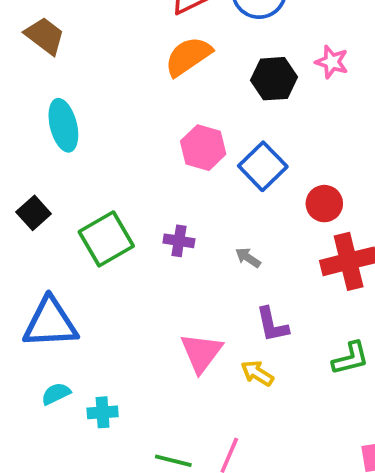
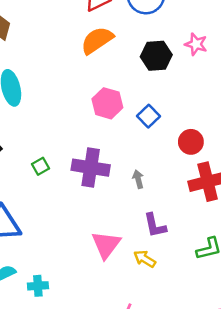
blue square: (263, 166) -> (148, 116), size x0.7
green square: (106, 239) -> (41, 166), size x0.5
purple cross: (179, 241) -> (91, 168), size x1.8
gray arrow: (248, 258) -> (138, 179), turned 42

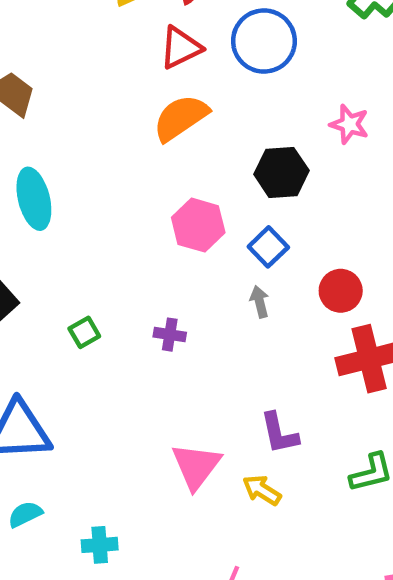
black hexagon: (156, 56) -> (281, 172), moved
purple cross: (91, 168) -> (170, 335), size x0.5
gray arrow: (138, 179) -> (260, 302), moved
cyan cross: (38, 286) -> (100, 545), moved

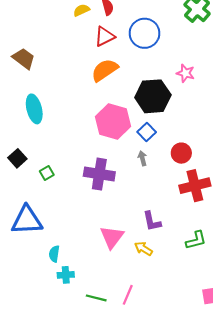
black hexagon: (281, 172) -> (153, 96), size x1.4
pink hexagon: (198, 225) -> (113, 122), size x1.4
green square: (84, 332) -> (47, 173), moved
purple cross: (170, 335) -> (99, 174), size x2.0
cyan semicircle: (25, 514) -> (54, 254), moved, turned -56

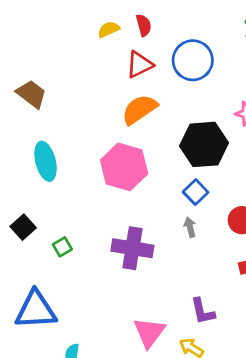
pink hexagon: (113, 122) -> (124, 167), moved

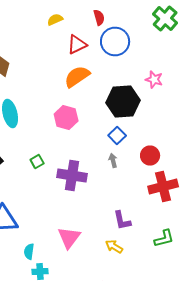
red semicircle: (144, 25) -> (99, 18), moved
pink hexagon: (124, 167) -> (66, 118), size x0.7
green square: (62, 247) -> (37, 162), moved
pink triangle: (149, 332) -> (69, 238), moved

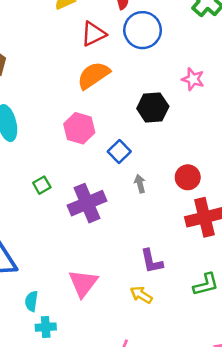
black hexagon: (123, 102) -> (153, 108), size x0.7
blue square: (117, 136) -> (119, 151), moved
purple cross: (72, 176) -> (87, 203), turned -32

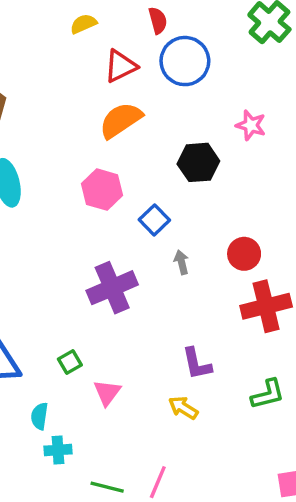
green square: (42, 185) -> (70, 362), moved
pink triangle: (83, 283) -> (107, 392), size x0.7

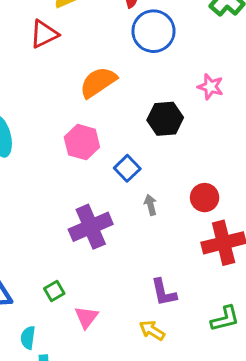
red triangle: (121, 66) -> (44, 34), moved

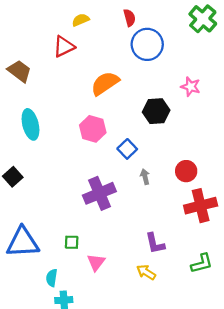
green square: (54, 291) -> (72, 242), turned 32

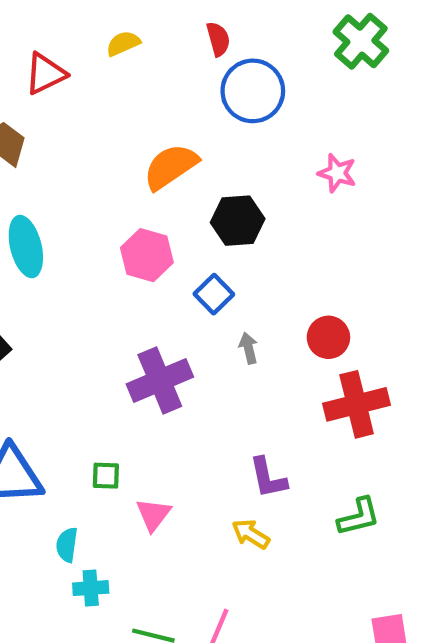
red triangle: (64, 47) -> (45, 74), moved
black hexagon: (156, 111) -> (238, 221), moved

